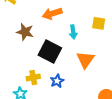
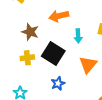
yellow cross: (33, 78) -> (27, 58), moved

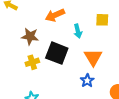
blue star: (58, 83) -> (87, 81), moved

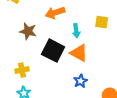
orange triangle: (93, 57) -> (79, 53), moved, turned -36
yellow cross: (32, 62) -> (22, 70), moved

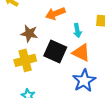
yellow cross: (22, 70) -> (25, 60), moved, size x1.5
blue star: (81, 81) -> (84, 81), size x1.6

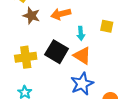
brown star: (29, 33) -> (31, 16), moved

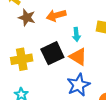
black square: (57, 52) -> (52, 53), turned 35

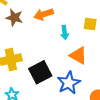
black square: (52, 53) -> (40, 72), moved
orange triangle: (78, 57) -> (78, 55), moved

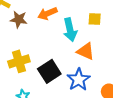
cyan arrow: (65, 33) -> (70, 30), size x1.6

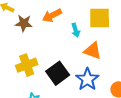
yellow square: (95, 19) -> (100, 18), size x1.6
cyan arrow: (70, 30) -> (76, 30), size x0.6

